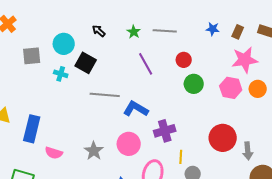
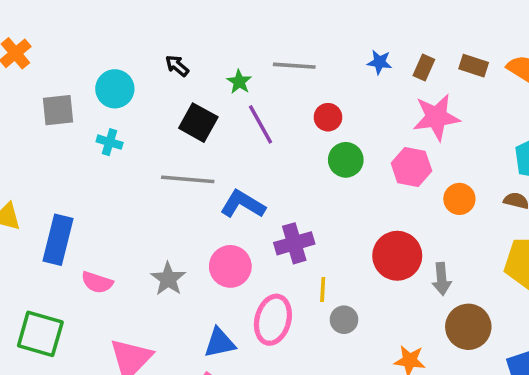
green star: (134, 32) -> (239, 82), moved
black square: (86, 63) -> (198, 123), moved
orange circle: (258, 89) -> (459, 199), moved

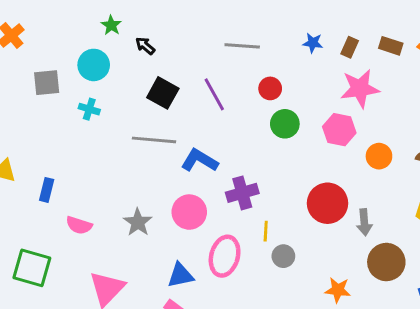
green star: (239, 82) -> (111, 25), moved
blue rectangle: (58, 240) -> (47, 190), size x0.6

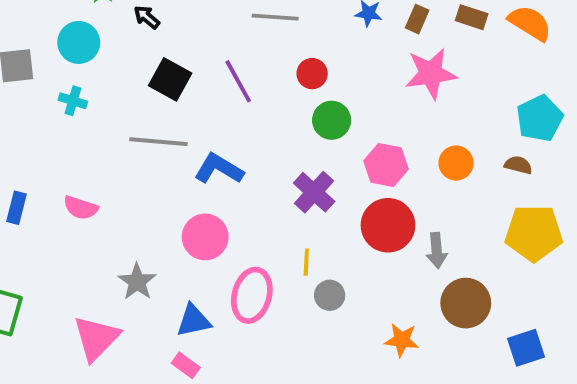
pink hexagon: (339, 130) -> (386, 165), moved
purple cross: (242, 193) -> (314, 192), moved, turned -32
gray star: (138, 222) -> (137, 282), moved
pink semicircle: (79, 225) -> (81, 208), moved

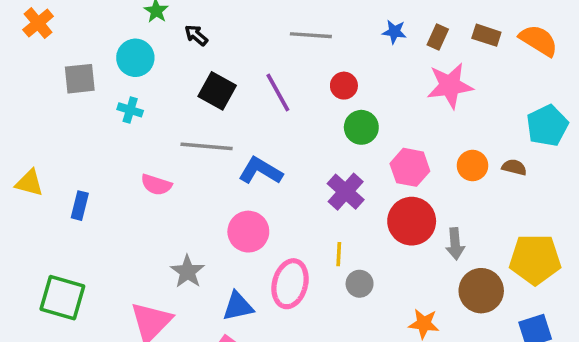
brown semicircle: (518, 165) -> (514, 167), moved
pink semicircle: (81, 208) -> (156, 185), moved
yellow pentagon: (534, 233) -> (535, 259), moved

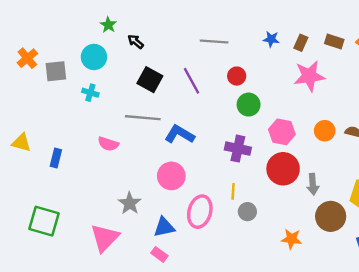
orange cross: (38, 23) -> (27, 58), moved
purple cross: (346, 192) -> (238, 149), turned -30

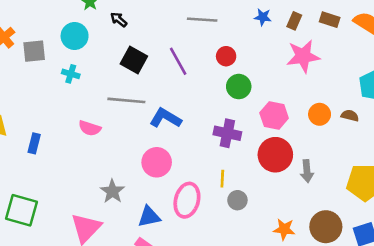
brown circle: (331, 216) -> (326, 227), moved

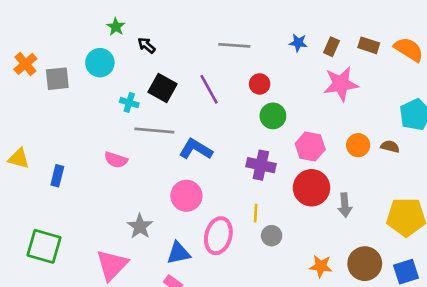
cyan cross: (71, 74) -> (129, 103), moved

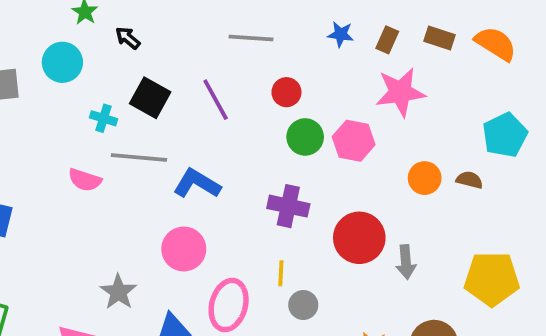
pink hexagon: (310, 147) -> (354, 141), moved
pink semicircle: (116, 160) -> (85, 180), moved

